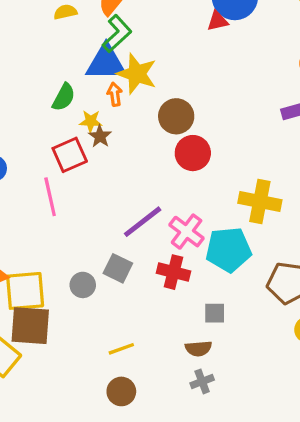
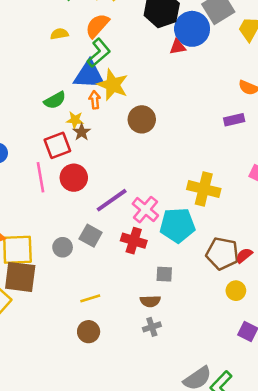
green semicircle: (64, 97) -> (55, 100), turned 30
red circle: (193, 153) -> (74, 178), moved

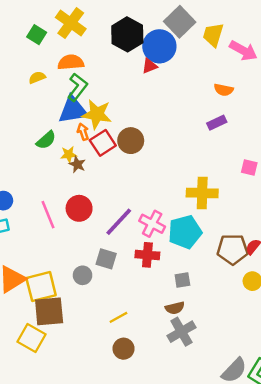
orange semicircle: (97, 26) -> (71, 62), turned 55
red square: (57, 145) -> (103, 143), moved
gray cross: (152, 327) -> (181, 332), size x1.6

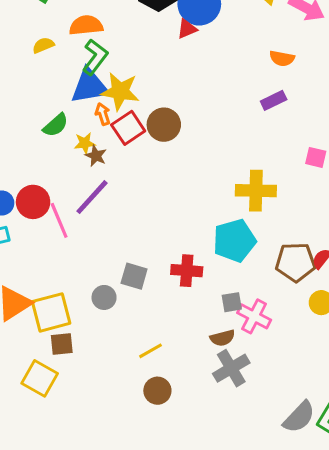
red circle: (79, 208) -> (33, 202), moved
purple line: (119, 222) -> (92, 197), moved
pink cross: (152, 224) -> (254, 316), moved
brown square: (49, 311) -> (62, 344), size x0.6

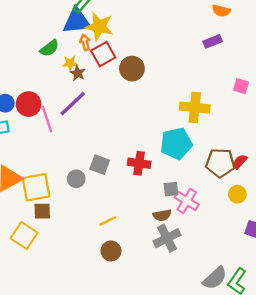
brown circle: (164, 125) -> (132, 69), moved

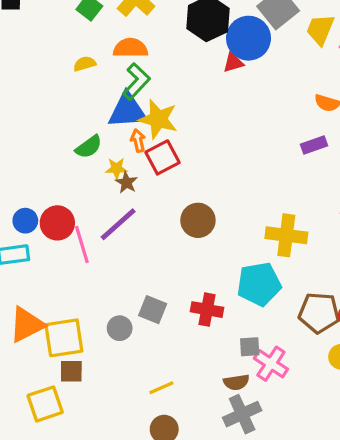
brown circle: (132, 69) -> (198, 220), moved
yellow square: (24, 236) -> (45, 404), turned 36

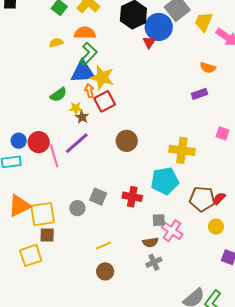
red triangle: (233, 63) -> (149, 42), turned -40
gray cross: (242, 414) -> (154, 262), size x0.7

